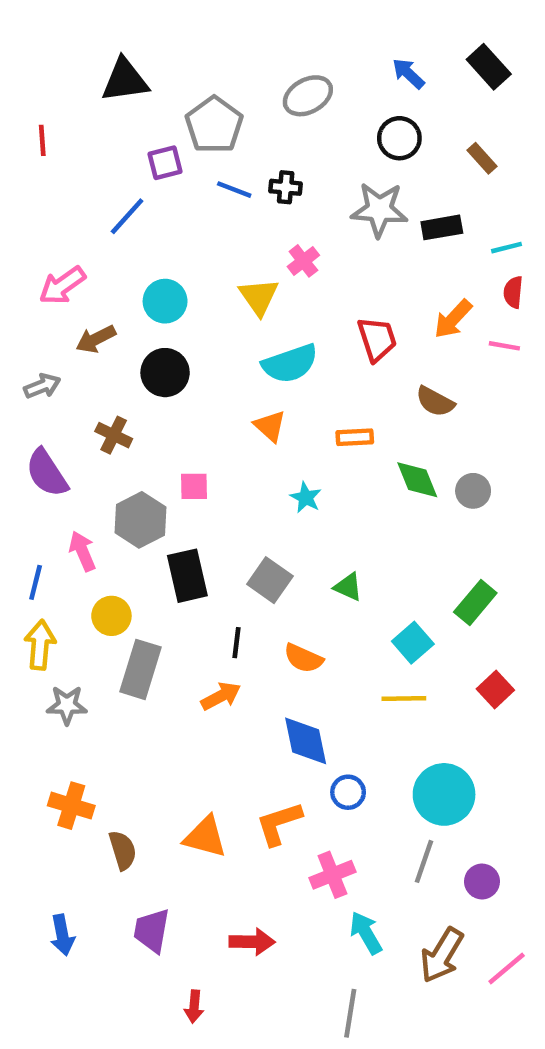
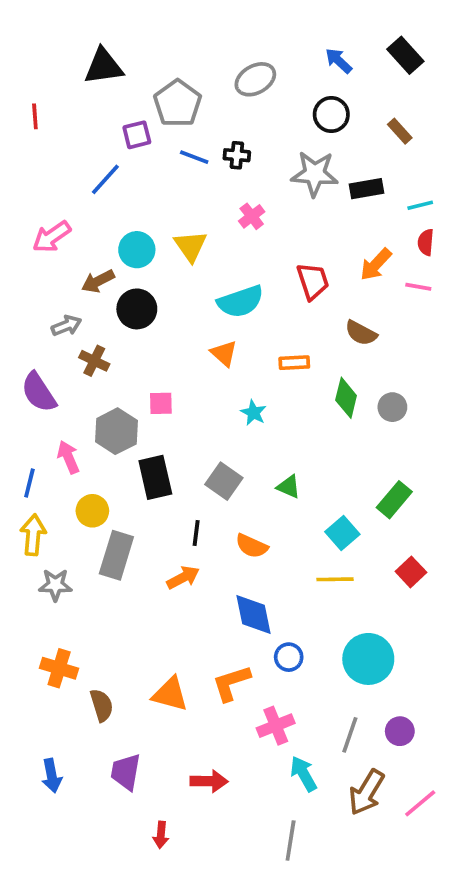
yellow triangle: (259, 297) -> (191, 246), moved
brown arrow: (96, 339) -> (98, 281), moved
gray arrow: (42, 386) -> (66, 326), moved
green diamond: (417, 480) -> (346, 398), turned 36
gray line: (424, 861) -> (350, 735), moved

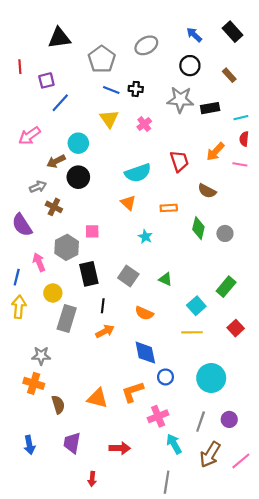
purple square: (137, 135) -> (46, 80), moved
yellow triangle: (191, 246) -> (109, 119), moved
black line: (196, 533) -> (103, 306), moved
gray star: (55, 585) -> (41, 356), moved

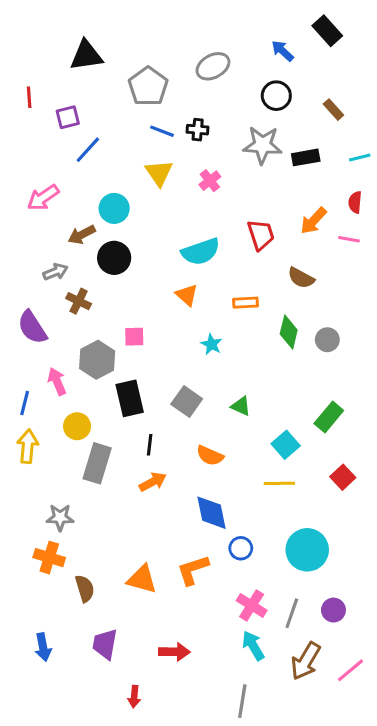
black rectangle: (232, 32) -> (327, 31), moved
cyan line: (241, 118) -> (360, 157), moved
pink cross: (158, 416) -> (252, 605), moved, turned -36

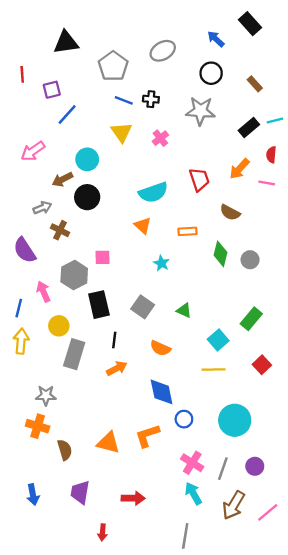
black rectangle: (306, 157) -> (249, 127), moved, turned -30

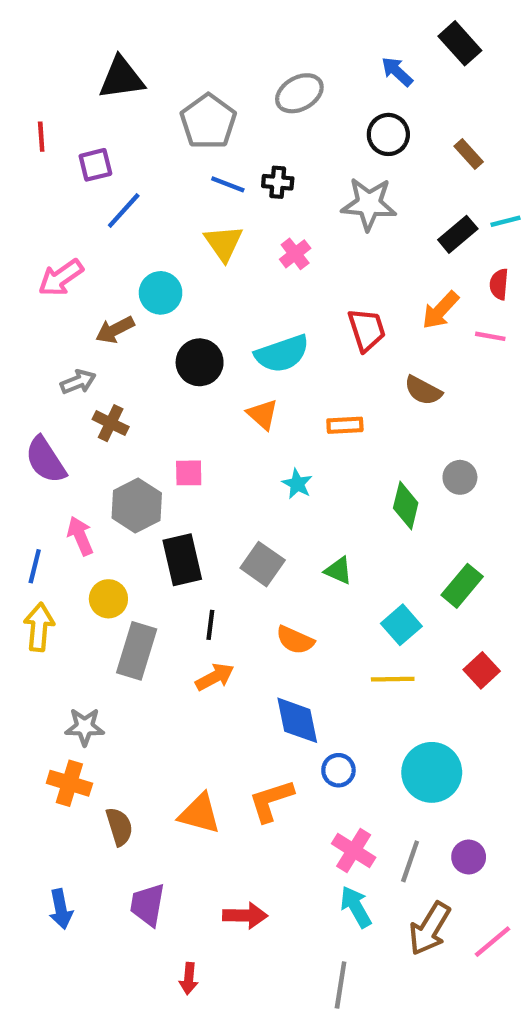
black circle: (87, 197) -> (200, 362), moved
green diamond: (221, 254) -> (406, 506), moved

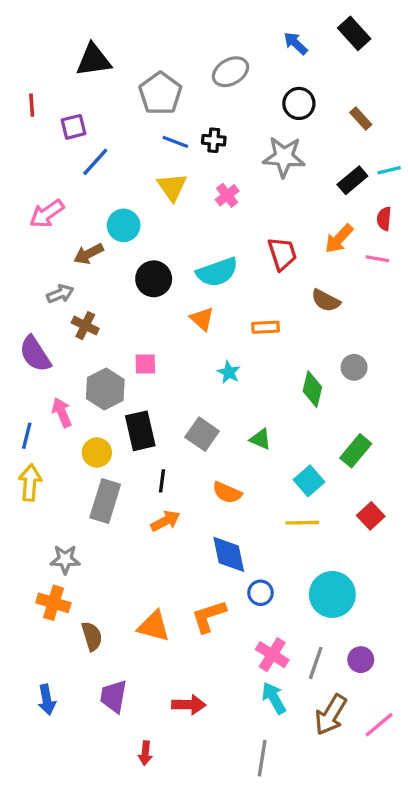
blue arrow: (397, 72) -> (296, 43), moved
yellow circle: (108, 599) -> (97, 453), moved

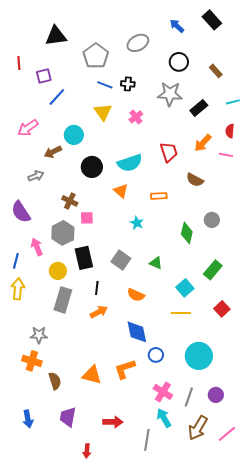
black rectangle: (352, 180) -> (199, 108), moved
brown cross: (85, 326) -> (70, 201), moved
gray line: (262, 758) -> (147, 440), moved

